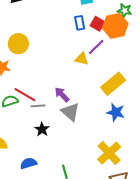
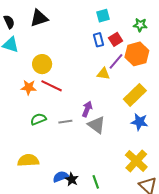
red square: (97, 24) -> (116, 39), turned 32
orange hexagon: (115, 26) -> (137, 54), moved
red line: (25, 95) -> (52, 86), moved
purple arrow: (62, 95) -> (87, 109), turned 70
black star: (42, 129) -> (72, 179), moved

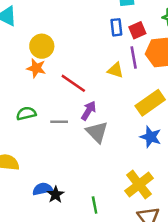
purple line: (116, 61) -> (134, 58), turned -60
red line: (52, 86) -> (73, 83), moved
orange star: (29, 87) -> (36, 68), moved
green line: (96, 182) -> (95, 205), moved

